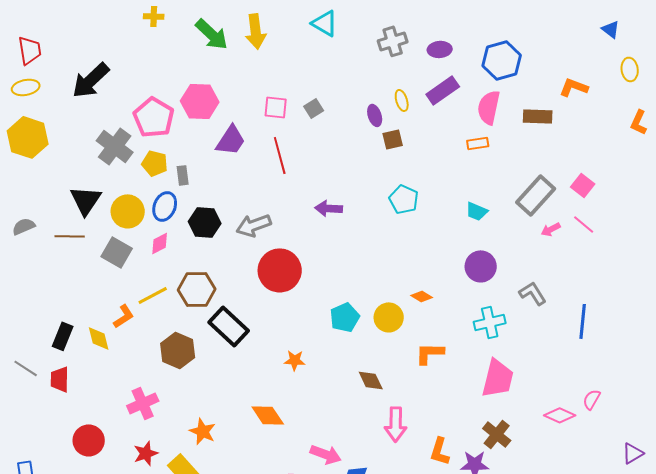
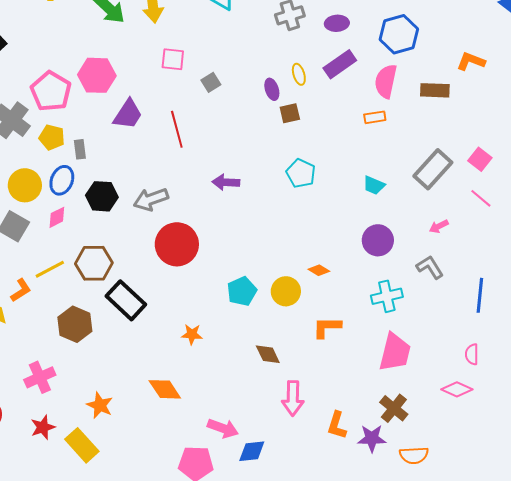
pink square: (276, 107) -> (173, 59), moved
pink arrow: (551, 229) -> (439, 226), moved
pink semicircle: (592, 399) -> (472, 354), moved, turned -30

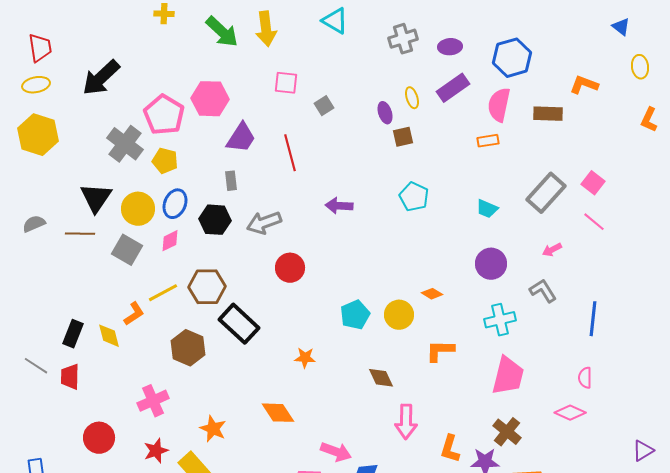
gray rectangle: (80, 149) -> (231, 181), moved
red circle: (177, 244) -> (290, 268), size x0.7

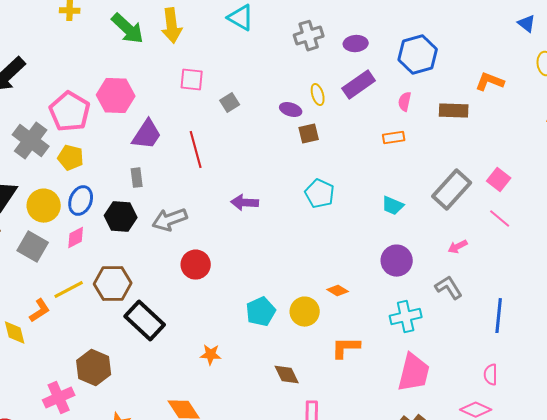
pink semicircle: (499, 105) -> (405, 102), size x0.6
purple ellipse: (385, 113) -> (291, 110), turned -55
brown hexagon: (188, 348) -> (94, 368), moved

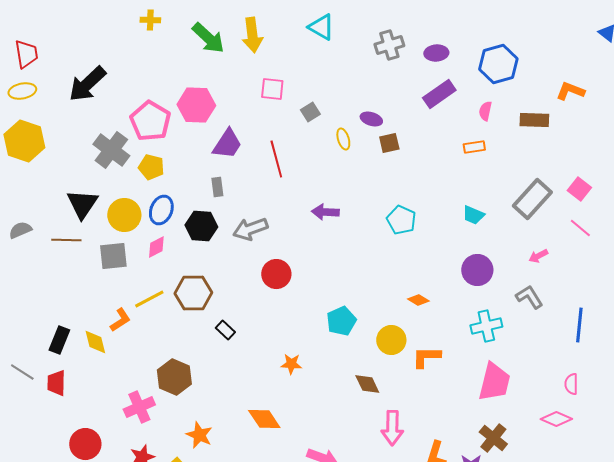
yellow ellipse: (318, 95) -> (343, 139), moved
cyan pentagon: (320, 194) -> (401, 220), moved
gray square: (33, 247) -> (113, 256), turned -36
yellow circle: (305, 312) -> (391, 340), moved
black rectangle: (145, 321) -> (225, 330), size x0.5

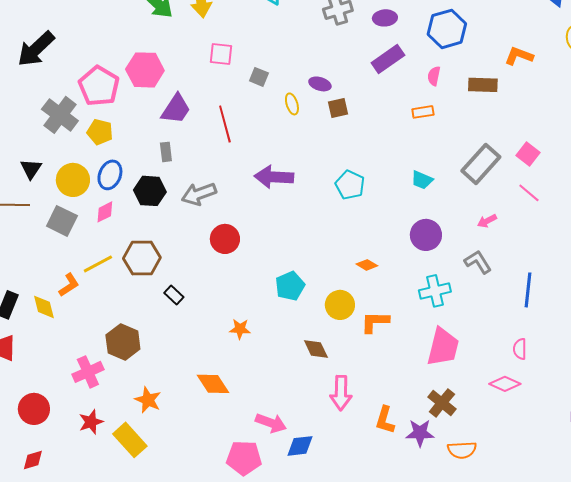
gray square: (310, 112) -> (259, 77), turned -36
black triangle: (82, 204) -> (31, 169), size x0.7
purple arrow: (325, 212) -> (274, 177), size x1.4
gray square: (113, 256) -> (62, 221), turned 32

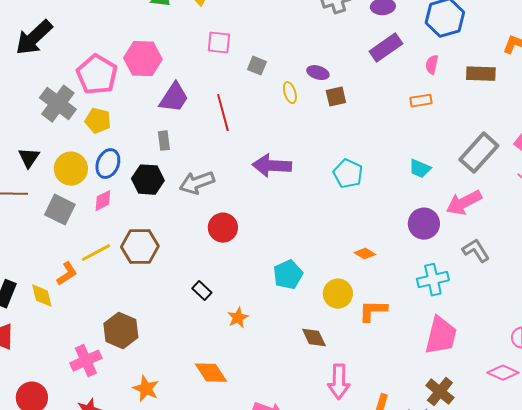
pink arrow: (487, 221) -> (464, 203), moved, size x1.8
black rectangle: (174, 295) -> (202, 291), moved
orange star: (240, 329) -> (238, 318), turned -30

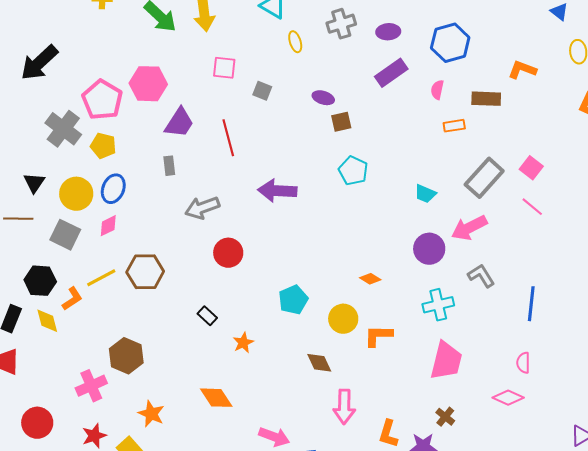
yellow ellipse: (290, 93) -> (295, 42), moved
orange rectangle: (421, 101) -> (454, 126), moved
cyan pentagon: (348, 174) -> (353, 171), moved
black hexagon: (148, 180) -> (40, 281), moved
brown cross: (440, 392) -> (445, 417), size x0.7

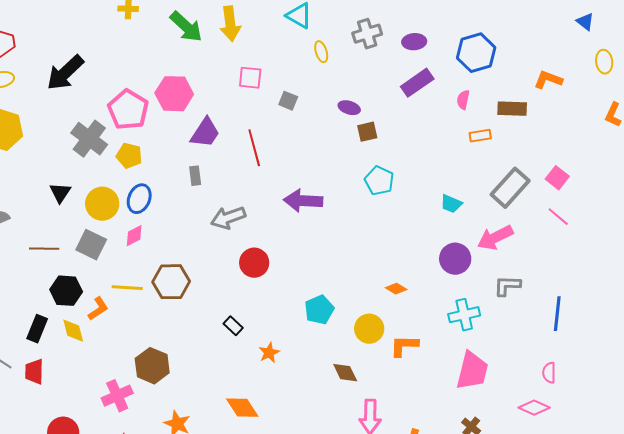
brown line: (18, 219) -> (44, 249), moved
gray L-shape: (481, 276) -> (507, 286), turned -56
yellow line: (101, 278) -> (127, 288), turned 32

